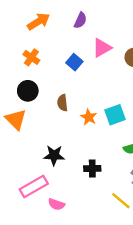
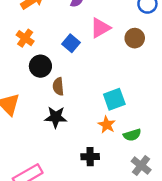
black circle: (28, 91) -> (40, 66), moved
orange star: (89, 117) -> (107, 125), moved
black star: (54, 155) -> (56, 117), moved

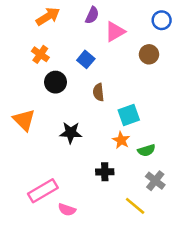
pink triangle: (100, 28) -> (115, 32), moved
brown semicircle: (58, 87) -> (98, 92), moved

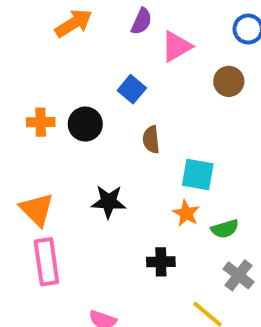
orange cross: (40, 54) -> (41, 122), moved, turned -36
cyan square: (129, 115) -> (198, 174), turned 30
orange triangle: (24, 120) -> (37, 209), moved
pink rectangle: (43, 191) -> (46, 262), moved, turned -68

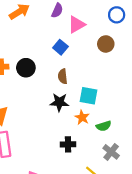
blue square: (132, 89) -> (60, 47), moved
black star: (109, 202) -> (59, 102), moved

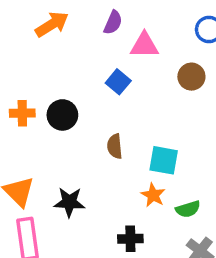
pink triangle: (77, 25) -> (144, 45), turned 30
brown semicircle: (63, 76) -> (115, 146), moved
black star: (59, 102) -> (69, 202), moved

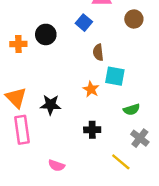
black circle: (62, 115) -> (46, 34), moved
brown semicircle: (115, 146) -> (98, 52), moved
orange star: (153, 195) -> (91, 89), moved

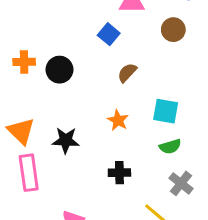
black circle: (46, 34) -> (59, 70), moved
brown semicircle: (98, 52) -> (127, 73), turned 49
cyan square: (115, 76) -> (166, 111), moved

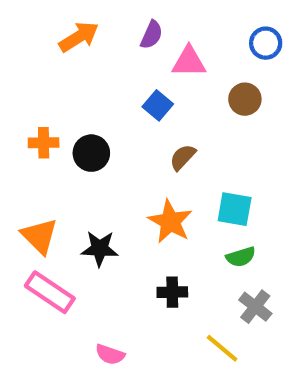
orange star: (118, 120) -> (170, 222), size x1.5
pink rectangle: (29, 173) -> (50, 292), turned -48

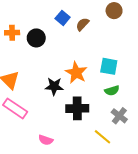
blue square: (158, 105) -> (63, 18), moved
brown semicircle: (183, 157) -> (83, 24), moved
black star: (100, 249) -> (54, 86), moved
black cross: (172, 292) -> (77, 108), size x1.5

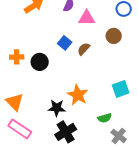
cyan square: (109, 66) -> (121, 89), moved, turned -30
green semicircle: (112, 91) -> (105, 118), moved
black cross: (77, 108) -> (66, 132), moved, turned -30

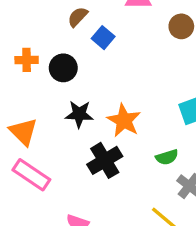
brown semicircle: (84, 49) -> (78, 17), moved
black star: (57, 108) -> (79, 114), moved
black cross: (66, 132) -> (105, 160), moved

